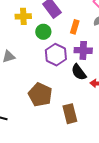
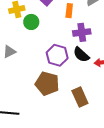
green circle: (43, 32) -> (31, 22), moved
purple hexagon: (56, 55) -> (57, 55), moved

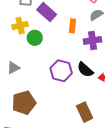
purple cross: (82, 32) -> (93, 40), moved
brown pentagon: (47, 84) -> (24, 103), moved, turned -30

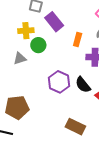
gray triangle: (13, 68) -> (20, 58), moved
brown rectangle: (85, 112) -> (75, 127), turned -48

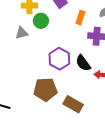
brown pentagon: (17, 107) -> (45, 90), moved

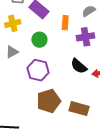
green circle: (41, 21) -> (39, 40), moved
purple hexagon: (59, 59) -> (38, 70), moved

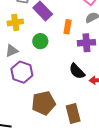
purple hexagon: (38, 70) -> (22, 72), moved
brown rectangle: (79, 109) -> (73, 114), turned 54

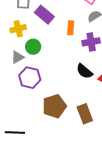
green circle: (40, 41) -> (33, 47), moved

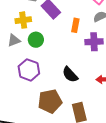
gray triangle: (18, 57) -> (14, 40), moved
black semicircle: (84, 71) -> (70, 75), moved

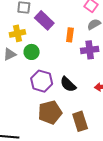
purple hexagon: (29, 70) -> (42, 81), moved

